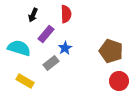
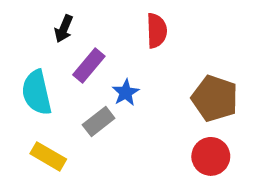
red semicircle: (66, 14) -> (157, 31), moved
cyan semicircle: (19, 48) -> (37, 93), turned -120
red circle: (119, 81) -> (211, 156), moved

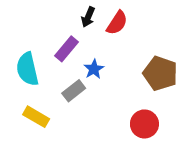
black arrow: (64, 29) -> (88, 17), moved
red semicircle: (157, 31) -> (117, 23), turned 35
red circle: (211, 156) -> (144, 124), moved

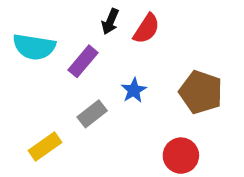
cyan semicircle: (27, 69) -> (34, 47), moved, turned -68
blue star: (94, 69) -> (134, 90), moved
yellow rectangle: (36, 117) -> (45, 146), turned -65

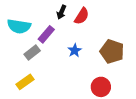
gray rectangle: (92, 114) -> (32, 53), moved

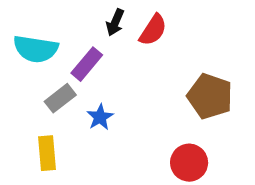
blue star: (75, 51) -> (100, 117), moved
yellow rectangle: (25, 82) -> (47, 153), turned -60

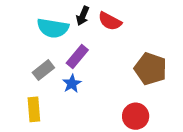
red semicircle: (153, 30) -> (110, 21), turned 85
cyan semicircle: (36, 49) -> (53, 28), moved
purple rectangle: (87, 64) -> (77, 57), moved

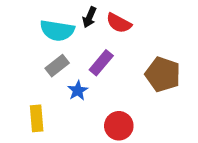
purple rectangle: (77, 57) -> (101, 63), moved
gray rectangle: (43, 70) -> (57, 66), moved
red circle: (136, 116) -> (119, 126), moved

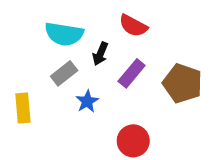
black arrow: (89, 17) -> (100, 54), moved
purple rectangle: (101, 63) -> (132, 73), moved
yellow rectangle: (37, 118) -> (23, 108), moved

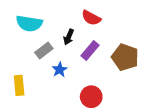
cyan semicircle: (64, 34) -> (29, 23), moved
yellow rectangle: (23, 108) -> (19, 85), moved

